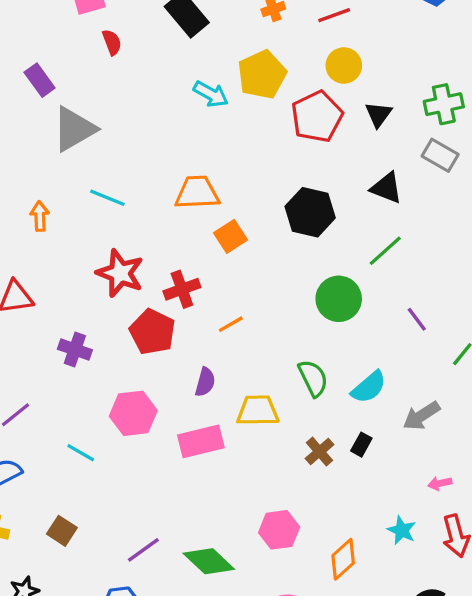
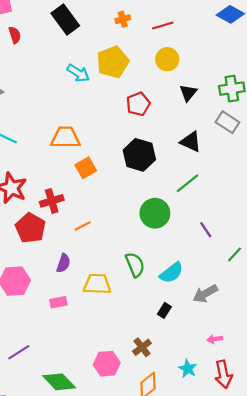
red pentagon: (317, 117) -> (138, 104), moved, size x0.7
pink rectangle: (201, 441) -> (58, 302), size x0.6
brown cross: (319, 452) -> (142, 347), moved
purple line: (143, 550) -> (19, 352), moved

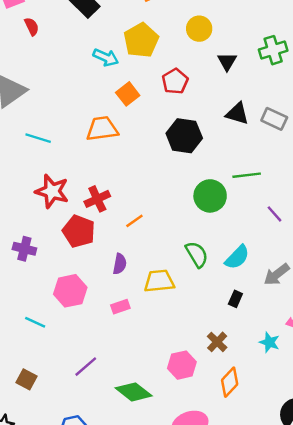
gray rectangle: (227, 122) -> (274, 119), moved
orange square: (86, 168) -> (128, 94), moved
green line: (188, 183) -> (247, 175), moved, turned 40
purple line: (206, 230) -> (275, 214), moved
cyan star: (188, 369) -> (269, 342), moved

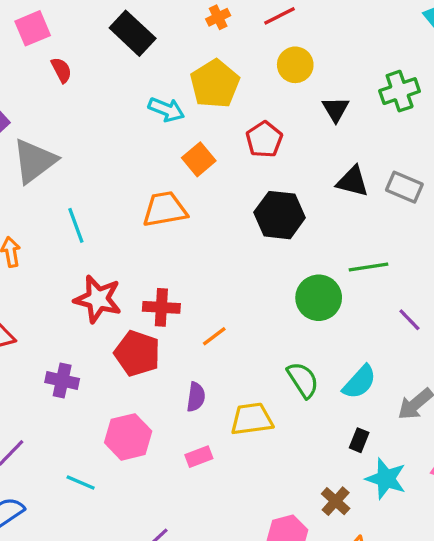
cyan line: (38, 138) -> (76, 225), turned 55
red cross: (97, 199) -> (161, 307), turned 30
cyan star: (269, 342) -> (386, 479), moved, size x1.4

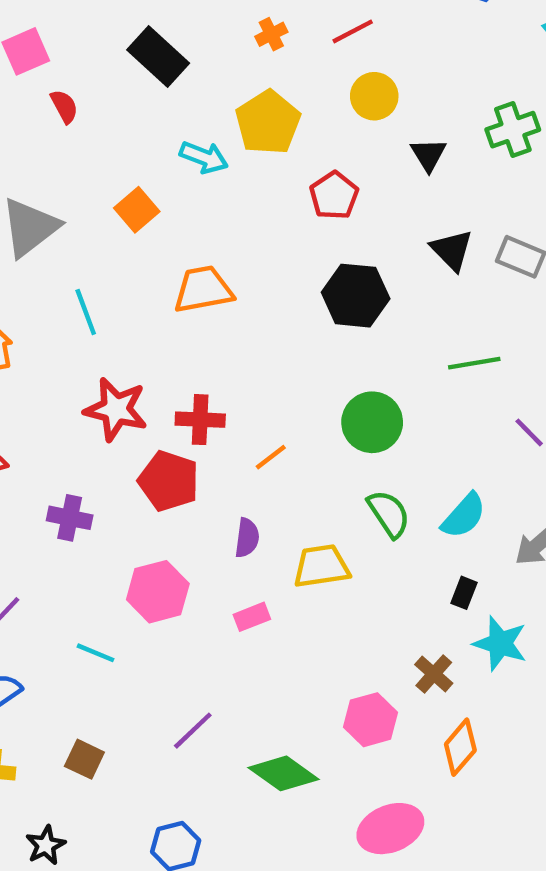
orange square: (199, 159) -> (137, 210), moved
black triangle: (353, 181) -> (452, 250), turned 32
green circle: (319, 298) -> (372, 422), moved

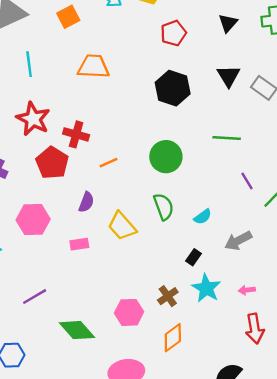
cyan semicircle: (464, 516) -> (203, 217), size x0.7
yellow trapezoid: (321, 566) -> (122, 226), turned -136

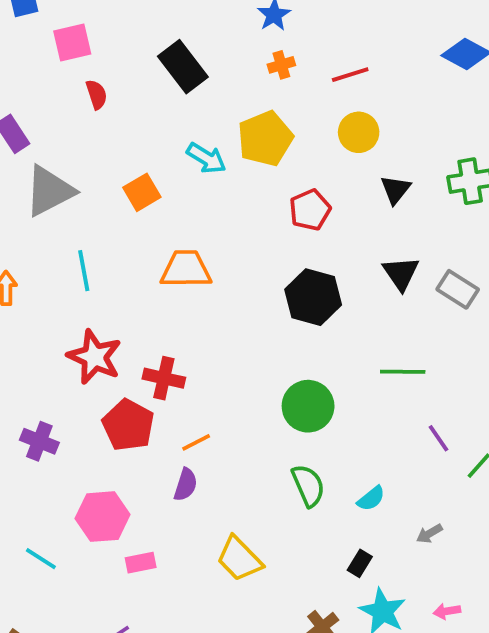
orange line: (109, 163) -> (196, 442), moved
yellow trapezoid: (122, 226) -> (239, 559), moved
gray arrow: (238, 241) -> (429, 534), size x0.6
pink rectangle: (79, 244) -> (141, 563), moved

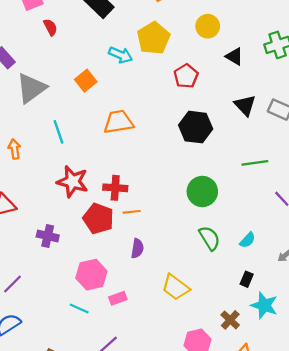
black triangle: (395, 190) -> (234, 56), turned -30
orange line: (196, 442) -> (132, 212), moved, turned 30
cyan line: (41, 559) -> (79, 308), moved

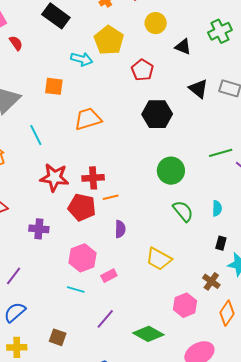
orange square: (86, 81) -> (54, 86), turned -36
green line: (255, 163) -> (221, 153), moved
cyan semicircle: (248, 240) -> (217, 208), turned -35

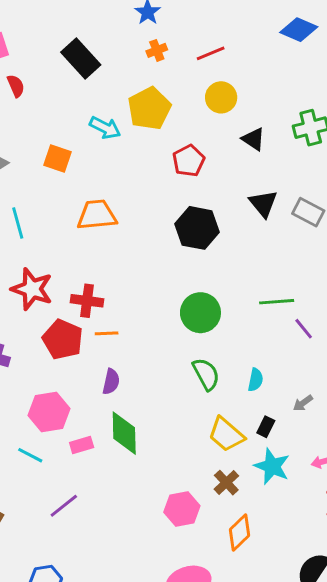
black rectangle: (221, 243) -> (266, 427), moved
yellow trapezoid: (159, 259) -> (226, 434), moved
green diamond: (148, 334) -> (124, 433), moved, turned 48

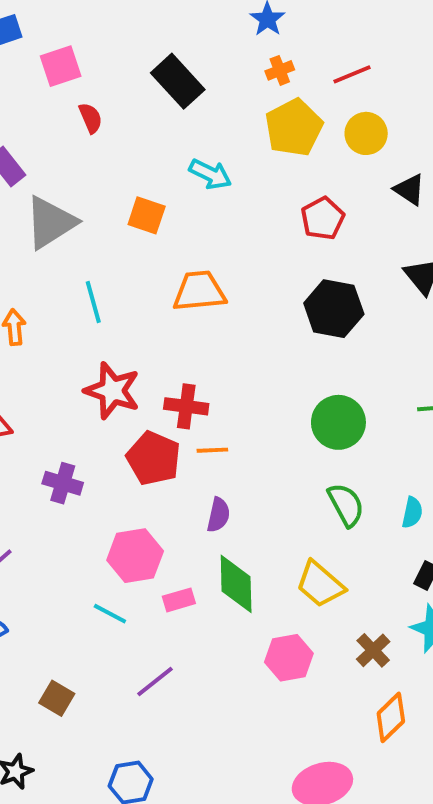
yellow pentagon: (149, 109) -> (294, 128), moved
yellow trapezoid: (226, 434) -> (320, 584), moved
pink hexagon: (182, 509) -> (289, 658), moved

